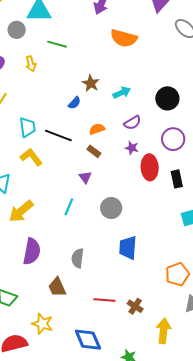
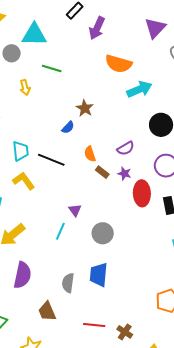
cyan arrow: (122, 93) -> (139, 89), moved, size x1.4
orange semicircle: (97, 129) -> (90, 154), turned -91
brown rectangle: (94, 151) -> (102, 172), moved
purple triangle: (85, 177) -> (75, 210), moved
blue trapezoid: (128, 248) -> (99, 275), moved

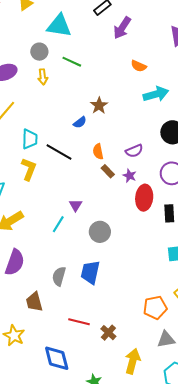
gray circle: (12, 53) -> (39, 52), moved
orange semicircle: (119, 64) -> (139, 66), size x0.6
yellow L-shape: (24, 181) -> (29, 169), turned 50

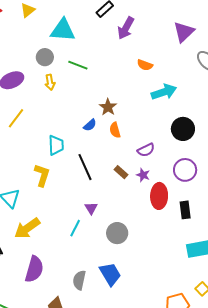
cyan trapezoid: (30, 139) -> (56, 145), moved
black line: (59, 152) -> (85, 167), moved, turned 40
orange semicircle: (98, 152) -> (115, 130), moved
blue trapezoid: (90, 272) -> (110, 274), turned 140

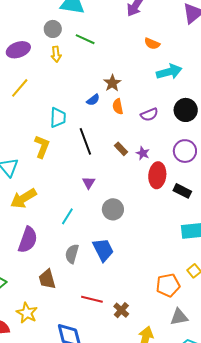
purple semicircle: (146, 150) -> (149, 115), moved
black rectangle: (185, 210) -> (182, 191), turned -60
cyan line: (75, 228) -> (67, 216), moved

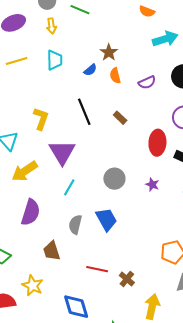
yellow line: (20, 88) -> (17, 61), turned 35
cyan trapezoid: (58, 118) -> (55, 60), moved
purple star: (143, 153) -> (152, 185), moved
purple triangle: (89, 183) -> (62, 152), moved, size x2.0

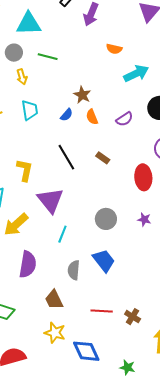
yellow star: (33, 285) -> (55, 333), moved

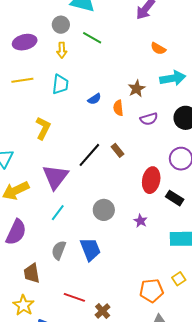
brown star: (82, 95) -> (137, 89), moved
black line: (66, 157) -> (89, 155), moved, turned 56
yellow L-shape: (25, 170) -> (43, 128), moved

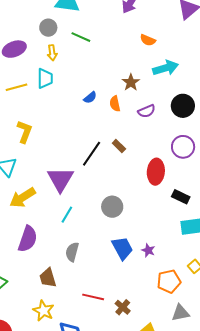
cyan trapezoid: (60, 84) -> (45, 78), moved
yellow L-shape: (43, 128) -> (25, 132), moved
black rectangle: (175, 198) -> (181, 197), moved
purple star: (140, 221) -> (148, 250), moved
blue trapezoid: (90, 249) -> (122, 248), moved

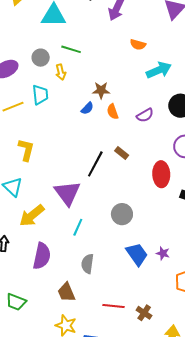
gray circle: (48, 28) -> (41, 58), moved
yellow arrow: (52, 53) -> (61, 72), moved
brown star: (131, 82) -> (101, 90), moved, turned -30

